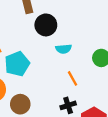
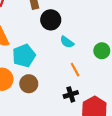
cyan semicircle: (64, 49) -> (67, 42), turned 40
brown circle: (20, 104) -> (29, 84), moved

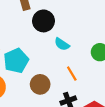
brown circle: (29, 84) -> (40, 84), moved

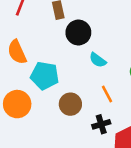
cyan pentagon: (16, 61) -> (45, 76), turned 30

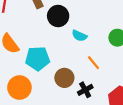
black cross: (101, 124) -> (85, 90), moved

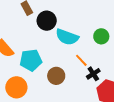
cyan semicircle: (79, 36) -> (67, 37), size x1.6
black cross: (85, 90) -> (93, 74), moved

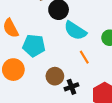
black cross: (93, 74) -> (71, 87), moved
brown circle: (56, 76) -> (55, 76), moved

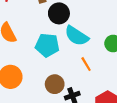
cyan pentagon: (34, 46) -> (47, 45), moved

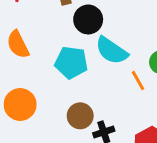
orange line: (86, 64) -> (138, 81), moved

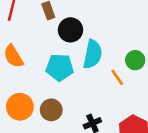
cyan semicircle: (112, 51) -> (93, 54), turned -108
brown circle: (80, 116) -> (51, 110), moved

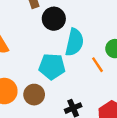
cyan pentagon: (60, 67) -> (52, 66), moved

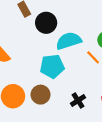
cyan semicircle: (74, 42) -> (69, 41), turned -110

